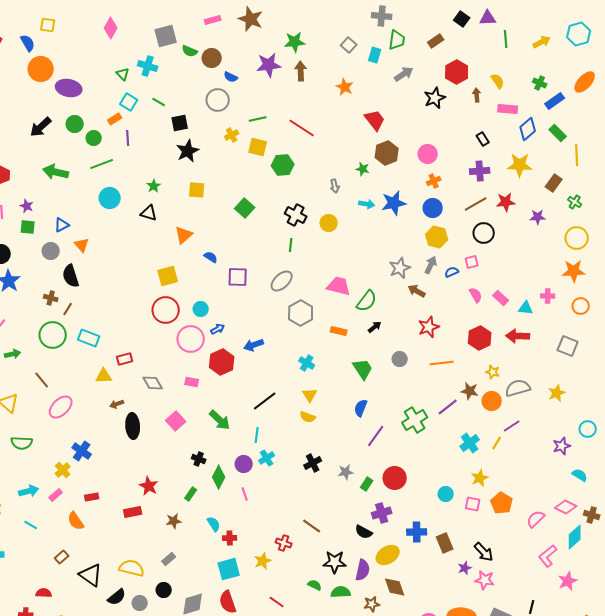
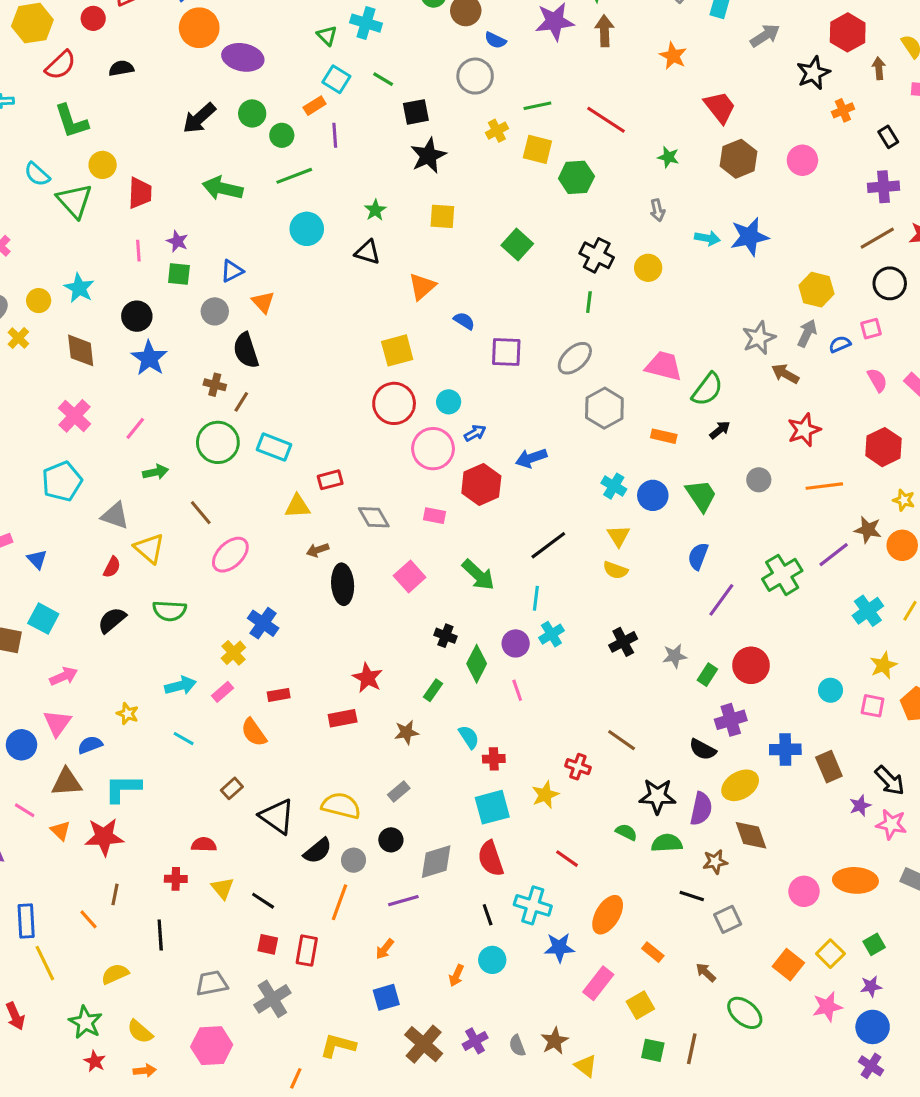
green star: (363, 169) -> (668, 157), moved
orange cross: (434, 181) -> (843, 110), moved
blue circle: (433, 208) -> (653, 495), moved

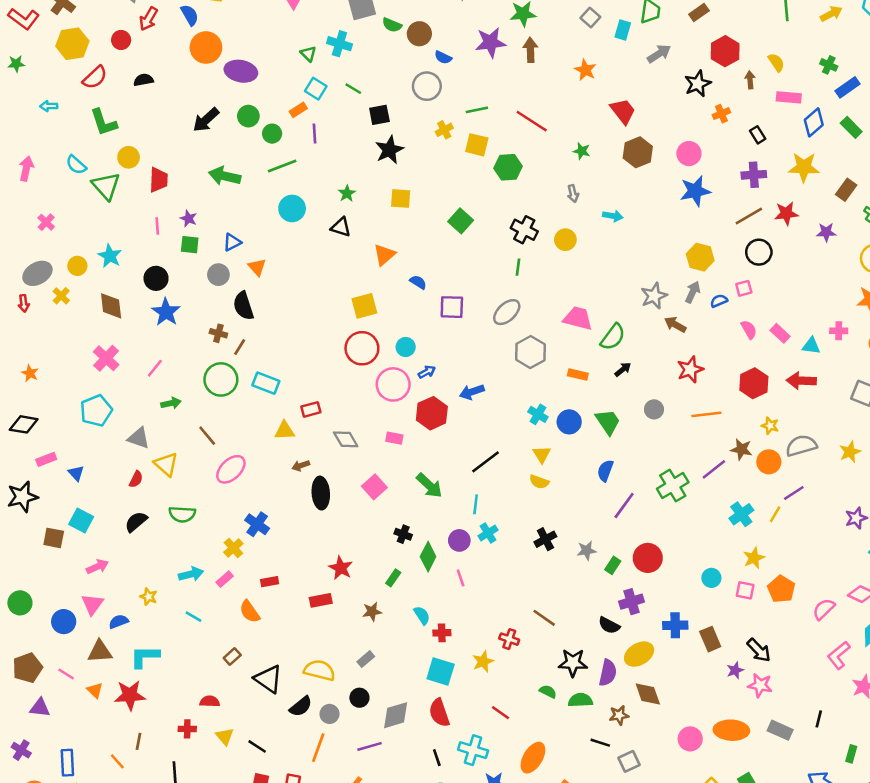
blue star: (749, 237) -> (695, 191), moved
cyan square: (492, 807) -> (441, 672), turned 32

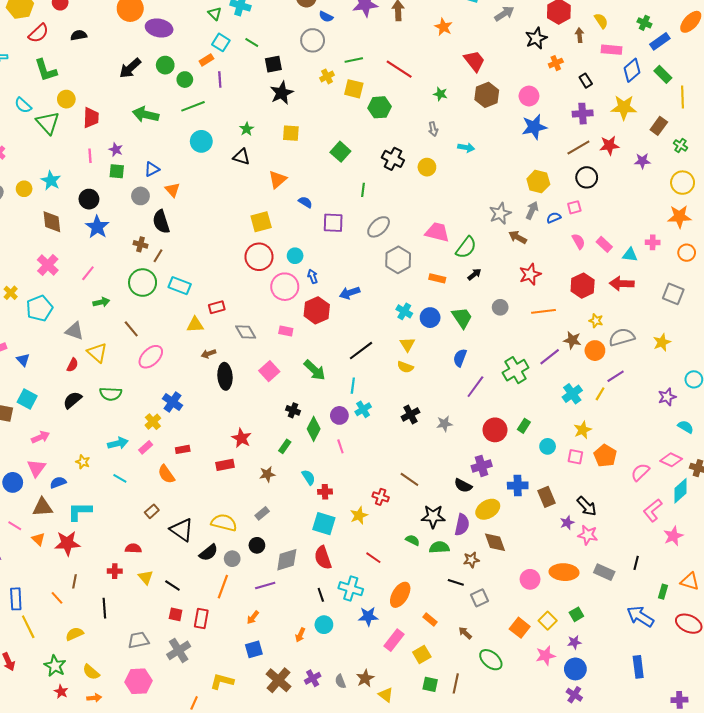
green line: (518, 267) -> (363, 190), moved
yellow cross: (61, 296) -> (11, 293), moved
blue arrow: (427, 372) -> (313, 276), turned -80
green rectangle: (613, 565) -> (524, 426), moved

